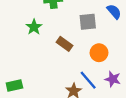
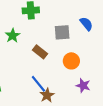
blue line: (88, 80) -> (38, 84), moved

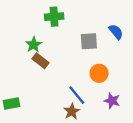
brown rectangle: (40, 52) -> (40, 61), moved
blue line: (38, 84) -> (77, 95), moved

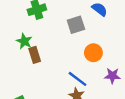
brown rectangle: (40, 61) -> (35, 55), turned 49

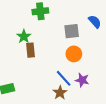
orange circle: (93, 53) -> (74, 54), moved
purple star: (112, 76) -> (82, 80), moved

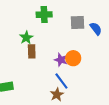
gray square: (72, 31) -> (77, 22), moved
purple star: (82, 80) -> (61, 60), moved

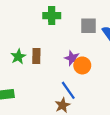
green star: (26, 38) -> (18, 57), moved
purple star: (61, 60) -> (72, 58), moved

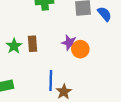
blue line: (68, 90) -> (51, 81), moved, turned 42

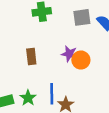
green star: (14, 46) -> (28, 98), moved

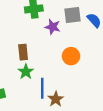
purple star: (69, 54) -> (53, 27), moved
green star: (28, 98) -> (26, 72), moved

